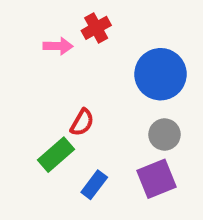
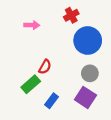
red cross: (96, 28) -> (71, 15), moved
purple square: (156, 179) -> (85, 97), turned -35

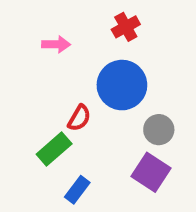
blue circle: (88, 40) -> (122, 85), moved
blue rectangle: (52, 101) -> (77, 190), moved

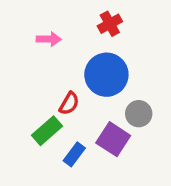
purple square: (151, 172) -> (113, 139), moved
blue rectangle: (77, 190) -> (74, 154), moved

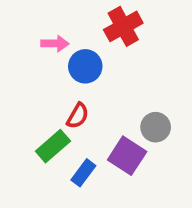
red cross: (110, 24) -> (123, 26), size x1.4
blue circle: (106, 75) -> (85, 66), moved, size x0.7

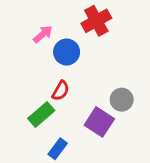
pink arrow: (55, 44) -> (43, 34), turned -42
blue rectangle: (83, 173) -> (58, 149), moved

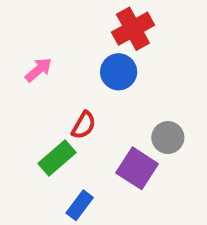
pink arrow: (43, 34) -> (39, 70), moved
blue circle: (67, 52) -> (119, 72), moved

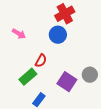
pink arrow: (39, 70) -> (19, 34), turned 72
gray circle: (168, 138) -> (90, 75), moved

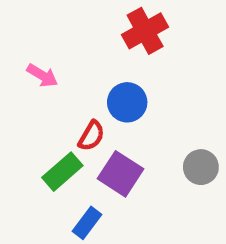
blue circle: (58, 35) -> (127, 102), moved
purple square: (67, 82) -> (120, 174), moved

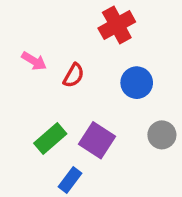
blue circle: (127, 102) -> (137, 83), moved
red semicircle: (91, 136) -> (74, 75), moved

